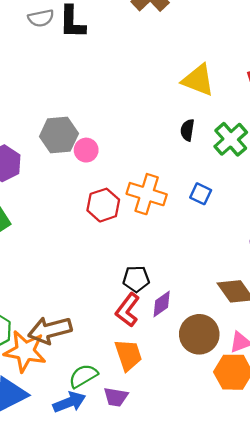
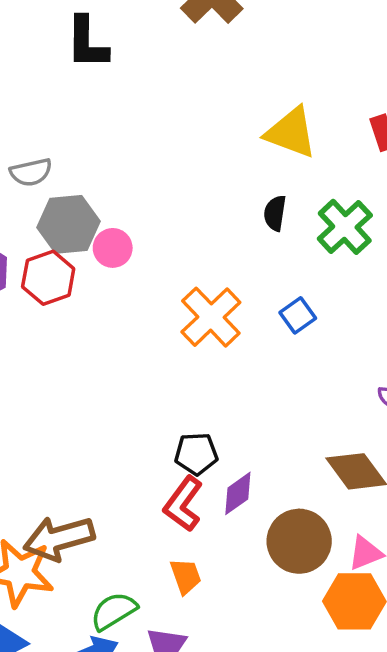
gray semicircle: (41, 18) -> (31, 172), moved
orange cross: (147, 194) -> (211, 317), turned 30
blue square: (201, 194) -> (298, 315), turned 30
red hexagon: (103, 205) -> (48, 278), moved
orange trapezoid: (128, 355) -> (186, 576), size x0.7

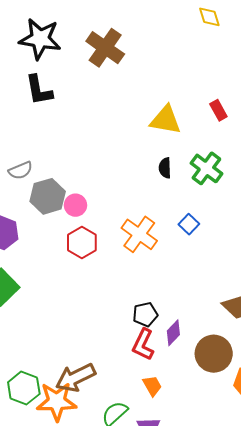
red hexagon: (48, 278) -> (82, 243), moved

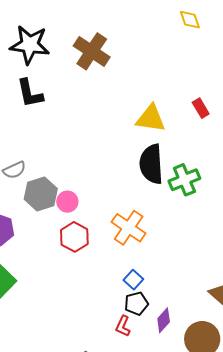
black semicircle: (165, 168) -> (151, 164), size x2.0
green cross: (206, 168) -> (184, 180), moved, turned 32
blue square: (189, 224) -> (133, 280), moved
red L-shape: (143, 344) -> (123, 326), moved, size x0.7

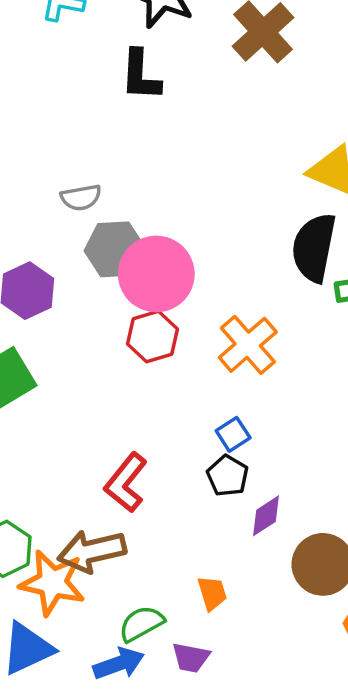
pink circle: (67, 202) -> (156, 274), size x2.0
black pentagon: (136, 304) -> (228, 476), turned 30
red L-shape: (123, 326) -> (126, 483), moved, size x1.6

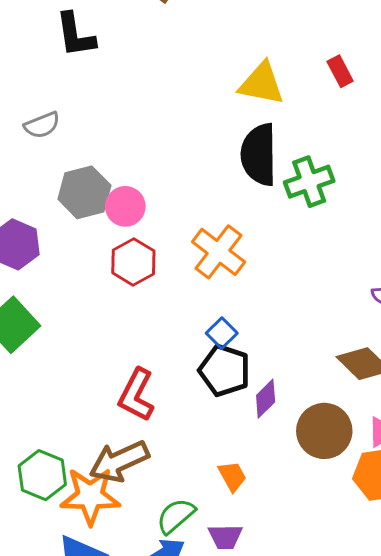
gray semicircle: (81, 198) -> (42, 125), moved
pink circle: (156, 274) -> (125, 206), size x0.6
black pentagon: (228, 476) -> (225, 370), size x1.4

